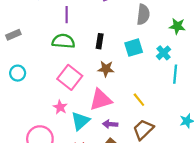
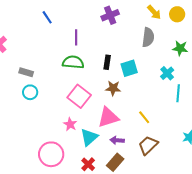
gray rectangle: (13, 35) -> (26, 72), moved, turned 40
cyan square: (134, 48) -> (129, 68), moved

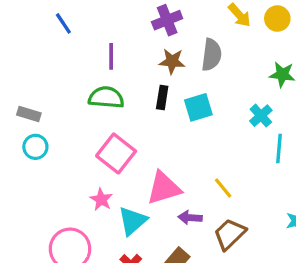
gray semicircle: (148, 37) -> (212, 55), moved
brown star: (113, 88) -> (172, 61), moved
purple arrow: (117, 140) -> (190, 218), moved

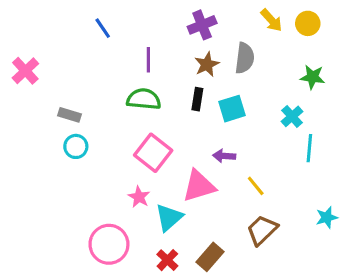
brown star: (172, 61) -> (207, 64), turned -30
purple arrow: (190, 218) -> (224, 156), moved

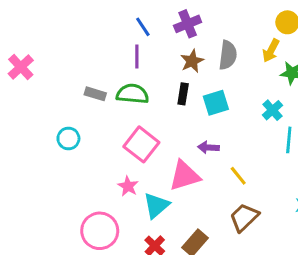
yellow arrow: (271, 20) -> (271, 51), moved, turned 70
blue line: (103, 28) -> (143, 27), moved
gray rectangle: (70, 115) -> (95, 94), moved

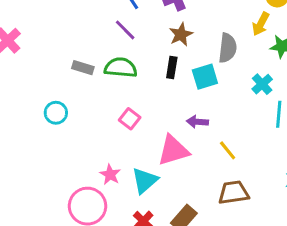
gray semicircle: (228, 55) -> (228, 48), moved
purple line: (137, 57) -> (125, 30), turned -45
pink square: (141, 144) -> (130, 119), size x0.6
pink star: (128, 186) -> (110, 174), moved
brown trapezoid: (244, 217) -> (234, 193), turned 36

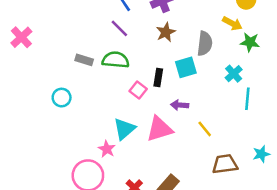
yellow arrow: (261, 24) -> (232, 23), turned -90
black rectangle: (172, 68) -> (158, 77), moved
pink square: (130, 119) -> (138, 90), moved
cyan triangle: (145, 181) -> (124, 129), moved
brown trapezoid: (234, 193) -> (225, 164), moved

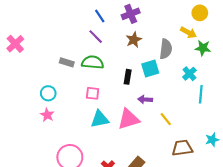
pink square: (138, 90) -> (93, 93), moved, turned -32
cyan triangle: (124, 129) -> (100, 119), turned 30
pink star: (107, 149) -> (47, 115), moved

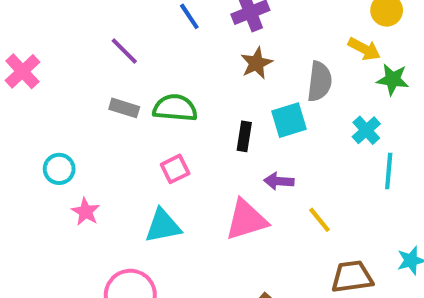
purple line: (96, 37) -> (124, 51), moved
cyan circle: (48, 93) -> (59, 169), moved
pink square: (93, 93) -> (175, 169), turned -32
cyan triangle: (100, 119) -> (163, 226), moved

